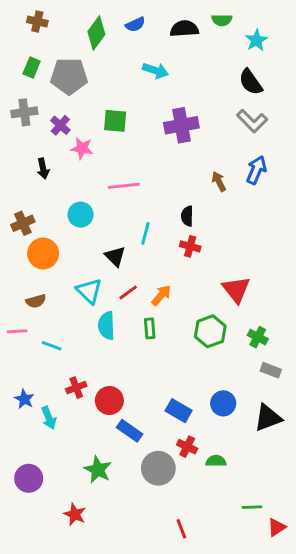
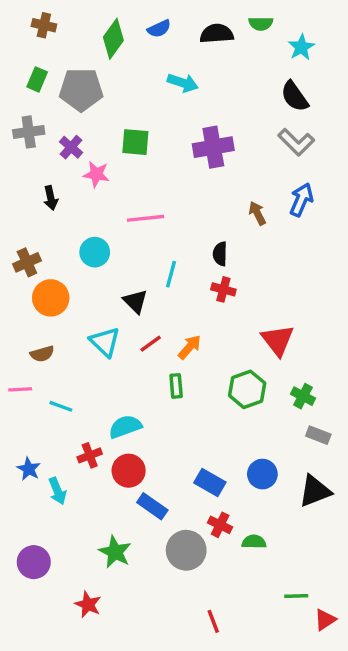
cyan semicircle: (106, 326) -> (125, 427), moved, turned 72

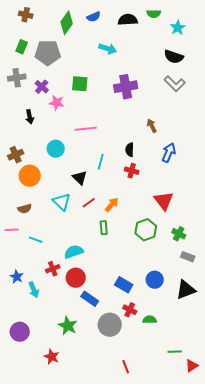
black semicircle: (295, 96) -> (174, 57), turned -36
blue arrow: (301, 200) -> (169, 153), moved

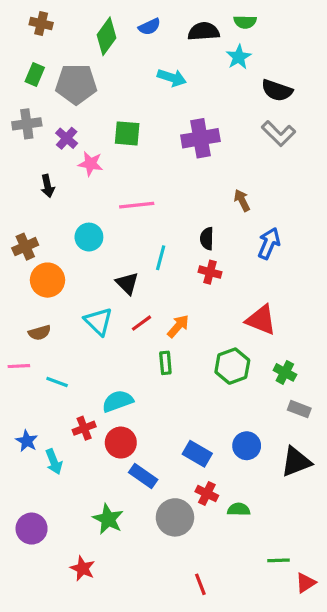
cyan star: (178, 28) -> (239, 57), moved
red triangle: (164, 201) -> (261, 320), turned -30

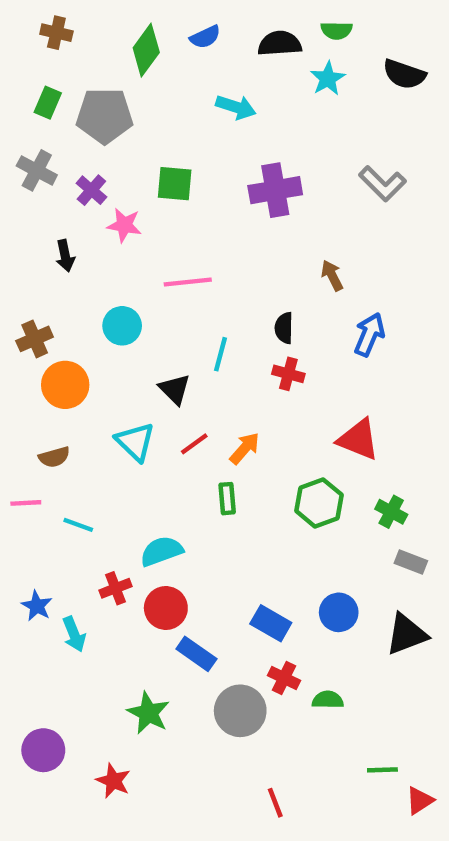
black semicircle: (277, 90) -> (404, 74), moved
gray cross: (27, 124) -> (37, 170), turned 36
purple circle: (32, 529) -> (43, 750), moved

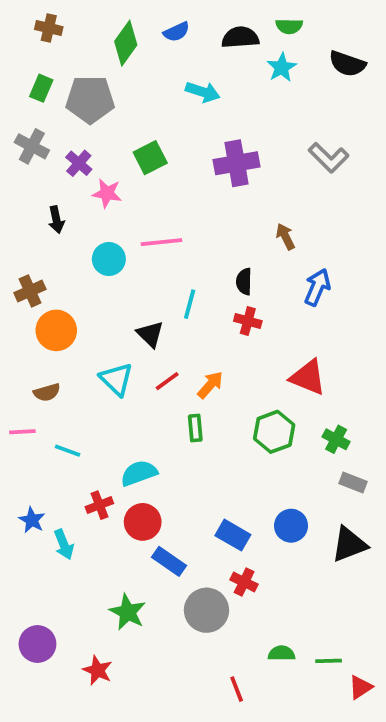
green square: (175, 184) -> (150, 158), turned -32
cyan circle: (122, 326) -> (109, 259), moved
green semicircle: (328, 700) -> (282, 653), moved

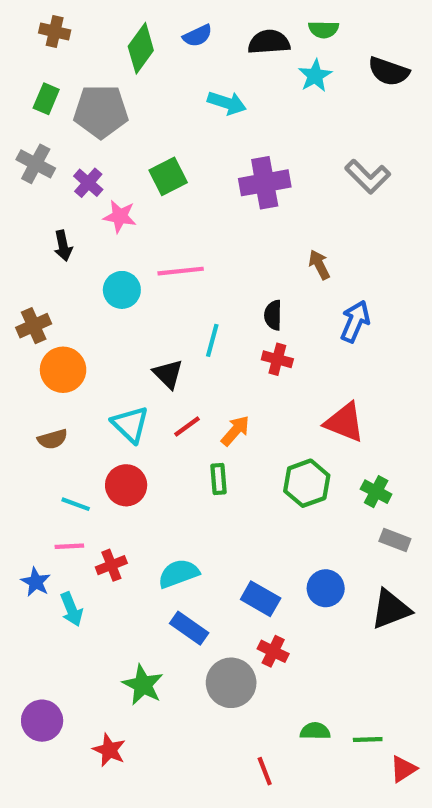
pink line: (22, 432) -> (69, 546), moved
cyan semicircle: (139, 473) -> (179, 574), moved
red circle: (143, 522) -> (126, 485), moved

